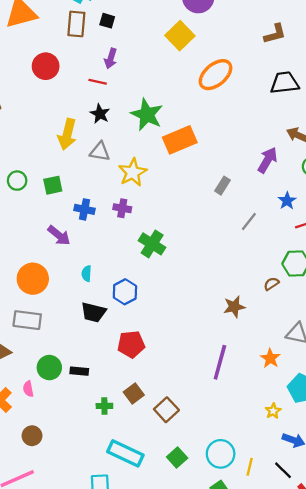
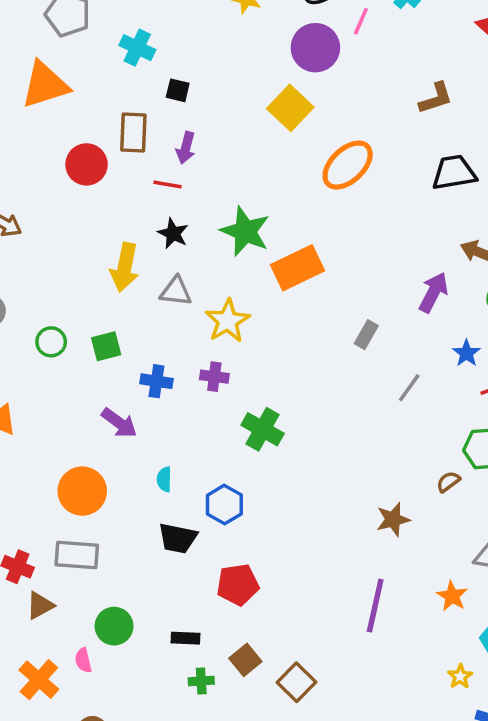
brown rectangle: (76, 24) -> (133, 133), moved
black rectangle: (79, 371) -> (186, 638), moved

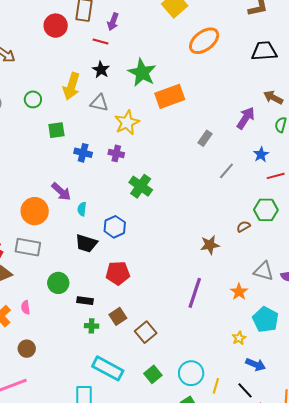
green circle: (51, 342) -> (33, 99), moved
purple arrow: (119, 423) -> (61, 192), moved
green circle: (114, 626) -> (58, 283), moved

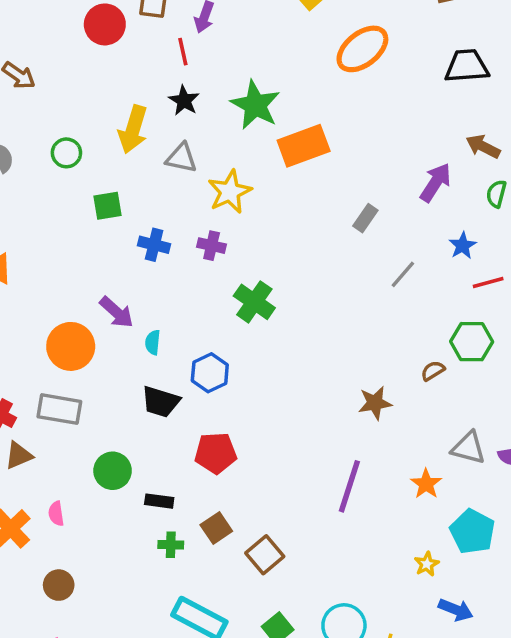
red line: (101, 42) -> (183, 52), turned 63

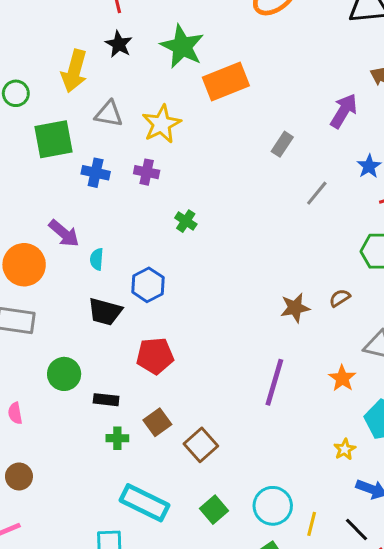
gray triangle: (181, 158) -> (109, 114), moved
green square: (108, 206) -> (53, 139), size x1.5
green cross: (254, 302) -> (186, 221), size x0.6
brown semicircle: (433, 371) -> (340, 298), moved

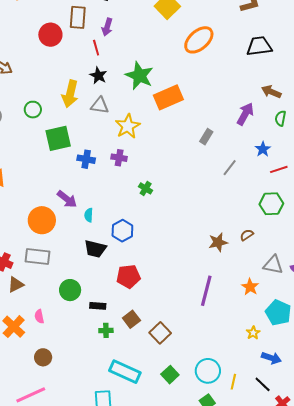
gray triangle: (109, 114) -> (100, 105), moved

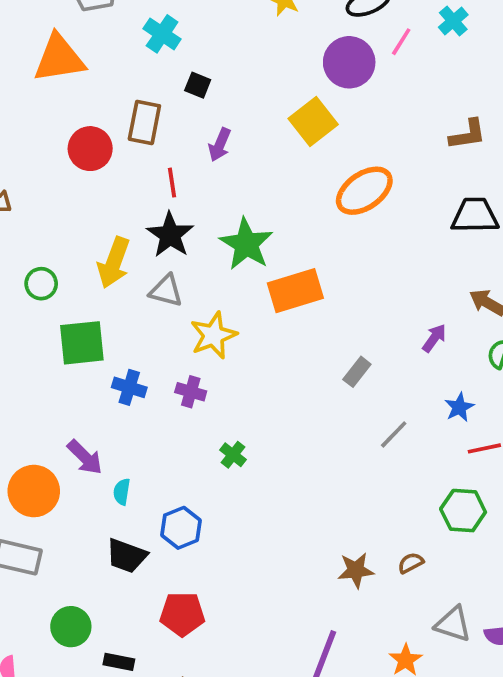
purple arrow: (107, 27) -> (220, 145), moved
black star: (98, 76) -> (170, 235), size x1.4
purple arrow: (245, 114) -> (434, 338), size x0.7

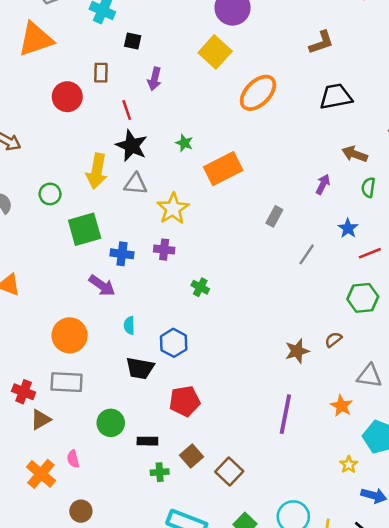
brown rectangle: (144, 123) -> (101, 73), size x0.7
green star: (246, 244) -> (184, 143), size x0.5
purple arrow: (85, 457) -> (102, 286), moved

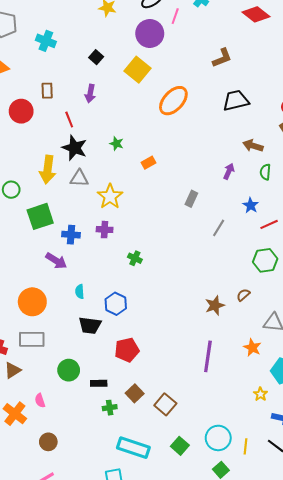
black square: (133, 41) -> (96, 57), moved, turned 32
orange rectangle: (223, 169) -> (148, 163), size x0.5

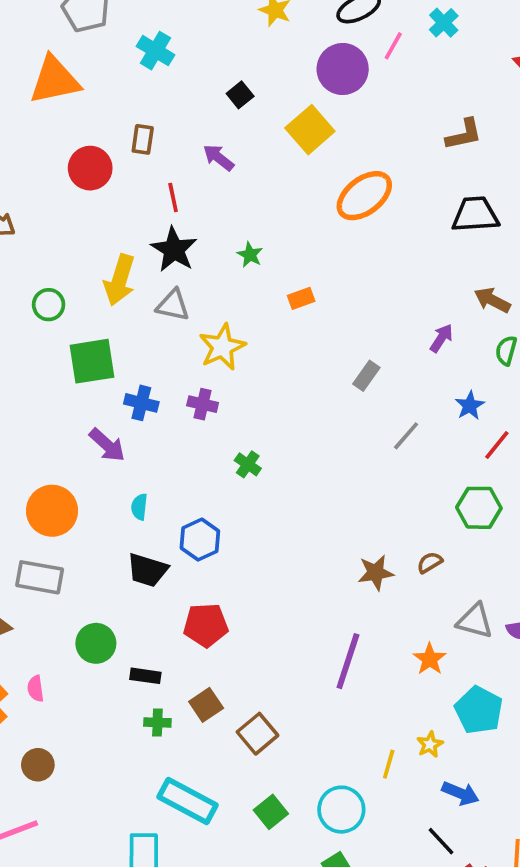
purple arrow: (90, 93) -> (218, 158), turned 108
red line: (269, 224) -> (497, 445), turned -36
yellow line: (245, 446) -> (389, 764), moved

